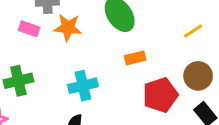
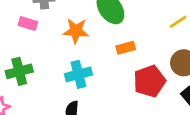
orange star: (68, 28) -> (76, 31), moved

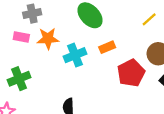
orange star: (76, 31) -> (48, 39), moved
cyan cross: (78, 74) -> (75, 55), moved

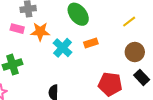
cyan cross: (75, 55) -> (63, 48), turned -30
red pentagon: (131, 73) -> (110, 84), moved, turned 30

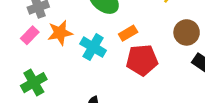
pink rectangle: (17, 29) -> (30, 35), turned -48
red pentagon: (110, 84) -> (142, 60), moved

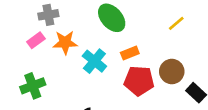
brown circle: (187, 32) -> (172, 71), moved

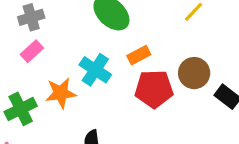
pink rectangle: (36, 40) -> (32, 51), moved
orange star: (65, 42) -> (61, 93), moved

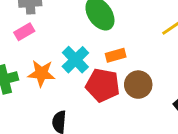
brown circle: (194, 73) -> (138, 85), moved
red pentagon: (154, 89) -> (103, 85), moved

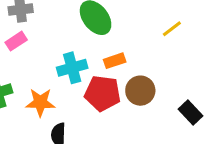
cyan cross: (75, 60) -> (72, 68), turned 32
orange star: (41, 73) -> (40, 102), moved

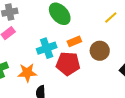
brown circle: (140, 91) -> (100, 51), moved

